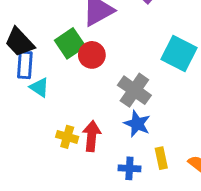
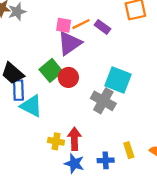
cyan square: (179, 53) -> (118, 80), moved
cyan triangle: (39, 87) -> (31, 106), size x1.5
blue star: (137, 124) -> (74, 163), moved

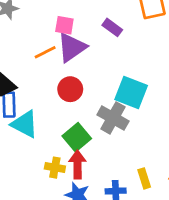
orange line: (81, 24) -> (45, 52), moved
green square: (51, 70) -> (77, 137), moved

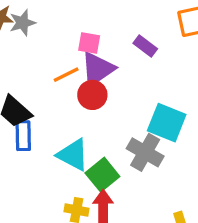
red circle: (70, 89) -> (92, 95), moved
cyan triangle: (25, 124) -> (73, 155), moved

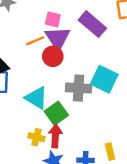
purple rectangle: (145, 46) -> (92, 24), size x1.6
purple triangle: (98, 69) -> (58, 38), turned -32
gray cross: (145, 152) -> (79, 88), moved, turned -30

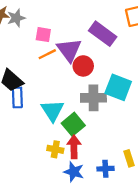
pink square: (53, 19) -> (43, 35), moved
red circle: (53, 56) -> (83, 66), moved
cyan triangle: (36, 98) -> (52, 111), turned 30

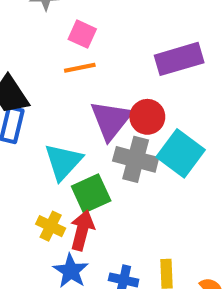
purple rectangle: (103, 34) -> (179, 59), turned -68
purple triangle: (69, 50) -> (111, 120), moved
red circle: (83, 66) -> (147, 117), moved

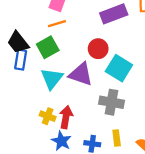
purple triangle: (111, 120) -> (81, 74), moved, turned -45
gray cross: (136, 159) -> (112, 102), moved
green square: (91, 193) -> (48, 47), moved

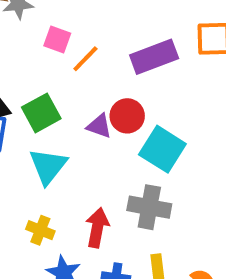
orange line: (57, 24) -> (85, 59), moved, turned -30
purple triangle: (81, 74) -> (99, 126), moved, size x0.6
red arrow: (66, 117) -> (97, 228), moved

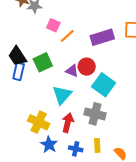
cyan triangle: (48, 166) -> (62, 95), moved
yellow cross: (40, 230) -> (39, 122), size x1.5

